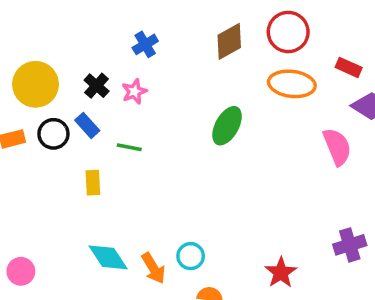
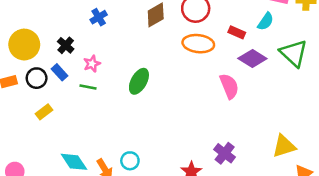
pink star: (134, 91) -> (92, 64), moved
green ellipse: (227, 126) -> (139, 81), moved
yellow rectangle: (93, 183) -> (44, 112), moved, turned 56
purple cross: (350, 245) -> (225, 153), moved, turned -35

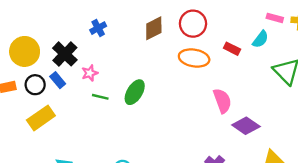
black cross: (66, 45) -> (65, 54), size x1.5
purple diamond: (252, 58) -> (246, 126), moved
green line: (88, 87) -> (100, 97), moved
yellow rectangle: (44, 112) -> (41, 118), size x1.6

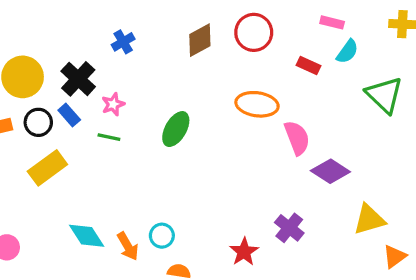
pink rectangle: (275, 18) -> (332, 22), moved
orange ellipse: (194, 58) -> (257, 104), moved
green line: (100, 97) -> (109, 137), moved

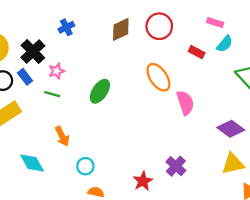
orange ellipse: (257, 104) -> (158, 77), turned 44
purple diamond: (330, 171) -> (231, 129), moved
orange arrow: (128, 246) -> (62, 136), moved

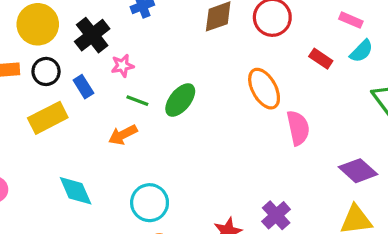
blue rectangle: (25, 77) -> (83, 87), moved
green line: (52, 94) -> (137, 101), moved
orange arrow: (62, 136) -> (123, 135), moved, turned 84
cyan circle: (85, 166) -> (150, 203), size x1.5

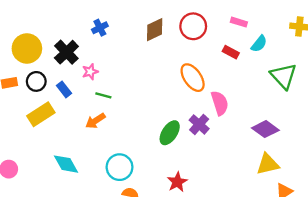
pink rectangle: (351, 20) -> (239, 22), moved
green ellipse: (180, 100) -> (170, 133), moved
purple cross: (276, 215) -> (199, 124), moved

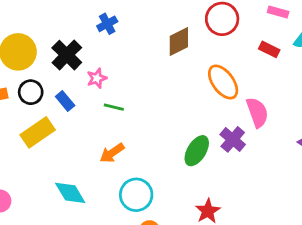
brown diamond: (155, 30) -> (179, 42), moved
orange arrow: (95, 121) -> (112, 153), moved

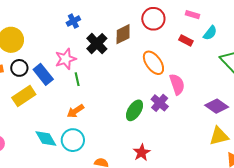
black cross: (67, 55) -> (97, 44), moved
pink star: (97, 78) -> (66, 59), size x1.5
blue rectangle: (65, 101) -> (43, 74), size x1.5
green line: (114, 107) -> (77, 79), turned 64
cyan circle: (136, 195) -> (73, 140), moved

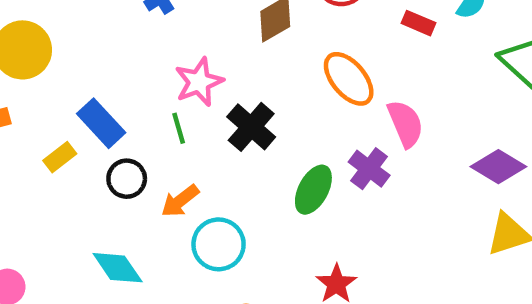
black cross: (97, 44) -> (251, 127), moved
pink star: (66, 59) -> (199, 82), moved
black circle: (19, 68) -> (127, 179), moved
yellow rectangle: (24, 96) -> (60, 157), moved, size x0.6
cyan circle: (73, 140) -> (219, 244), moved

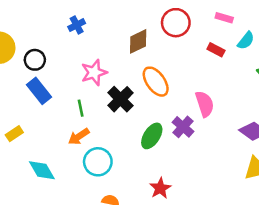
orange ellipse: (349, 79) -> (156, 82), moved
green line: (179, 128) -> (81, 108), moved
yellow rectangle: (60, 157) -> (14, 134), moved
black circle: (127, 179) -> (35, 60), moved

